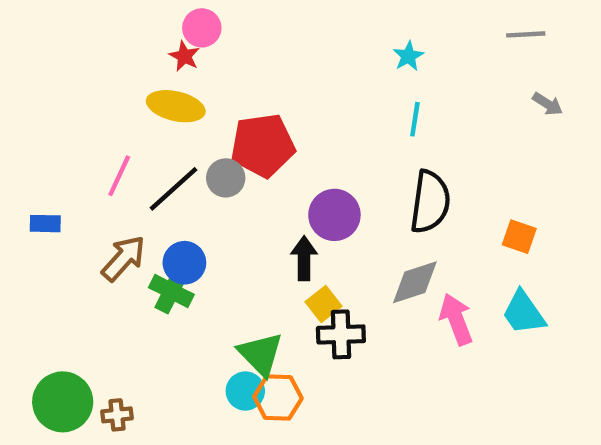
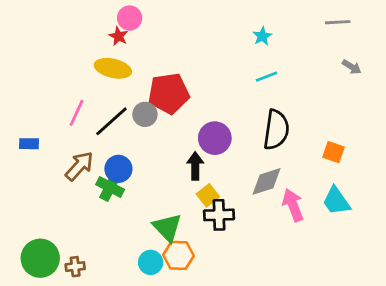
cyan line: (415, 119) -> (266, 77), turned 60
cyan circle: (245, 391) -> (151, 262), moved

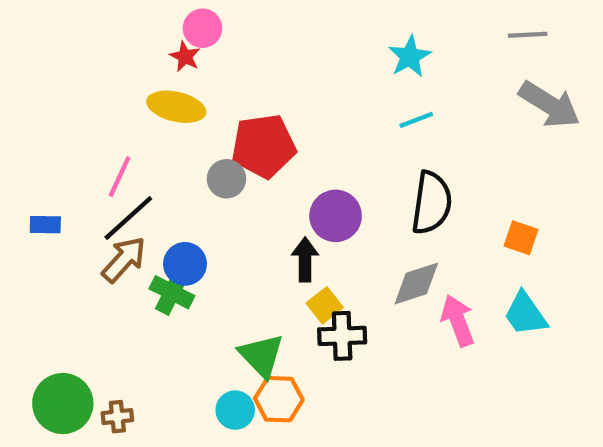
cyan star: (262, 36) -> (410, 57), size x1.4
gray arrow: (352, 67) -> (549, 105), size x2.0
black line: (111, 121) -> (128, 218), moved

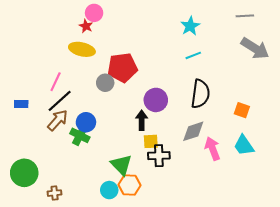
yellow square: (325, 305) -> (151, 141), turned 35
green circle: (63, 404) -> (24, 173), moved

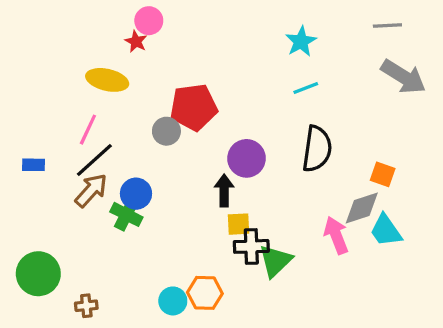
yellow ellipse: (82, 49) -> (107, 80), moved
gray diamond: (193, 131) -> (362, 208), moved
green triangle: (121, 165) -> (275, 261), moved, turned 30

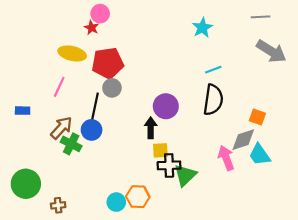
cyan line: (306, 88) -> (213, 70), moved
red pentagon: (194, 107) -> (108, 63), moved
black line: (94, 160) -> (95, 107), moved, turned -36
green cross: (126, 214) -> (71, 144), moved

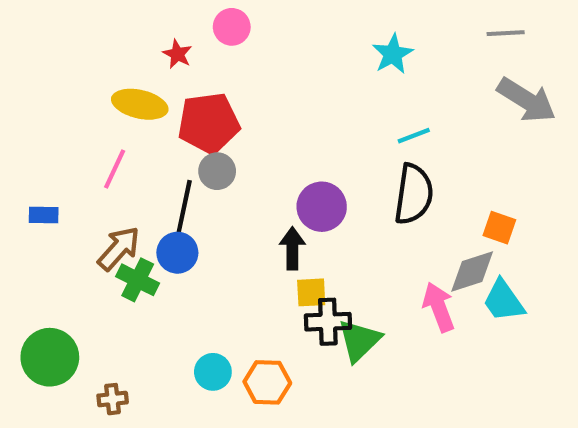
pink circle: (100, 14) -> (232, 27), moved
cyan circle: (116, 202) -> (213, 372), moved

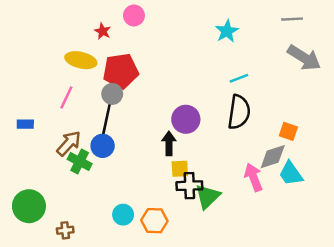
gray circle: (217, 171) -> (112, 94), moved

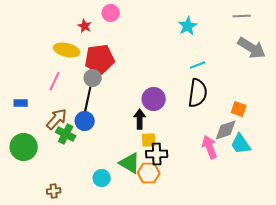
green triangle: (208, 197) -> (130, 163), moved, turned -45
green circle: (29, 206) -> (24, 147), moved
orange hexagon: (154, 221) -> (149, 173), moved

